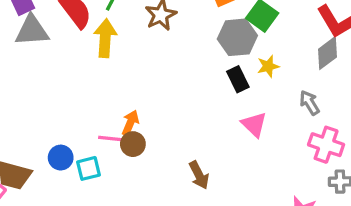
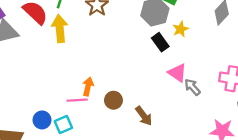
gray arrow: (309, 103) -> (192, 87), moved
brown circle: (133, 144) -> (113, 100), moved

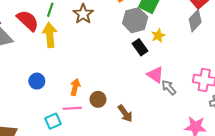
pink line: (77, 100) -> (72, 108), moved
blue circle: (42, 120) -> (37, 81), moved

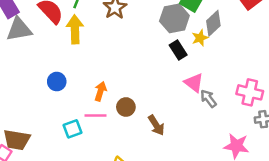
gray diamond: (195, 21) -> (213, 23), moved

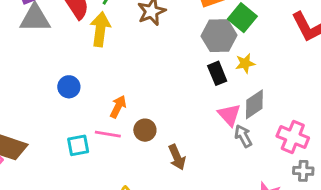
gray diamond: (213, 23) -> (254, 104), moved

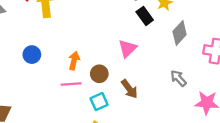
pink triangle: (229, 115) -> (127, 49), moved, turned 42
gray arrow: (243, 136) -> (178, 78), moved
cyan square: (78, 145) -> (99, 102), moved

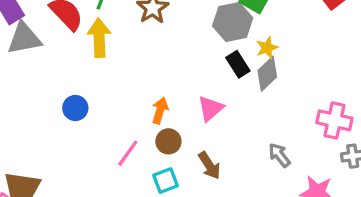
gray diamond: (180, 33) -> (267, 74), moved
orange arrow: (74, 61) -> (160, 111), moved
pink line: (71, 84) -> (128, 153), turned -54

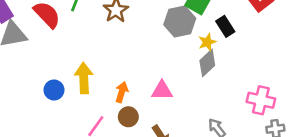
yellow arrow: (99, 38) -> (84, 78), moved
black rectangle: (238, 64) -> (225, 26), moved
pink triangle: (211, 108) -> (162, 91), turned 40

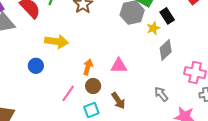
gray diamond: (207, 63) -> (166, 50), moved
yellow arrow: (84, 78) -> (56, 42), moved, turned 100

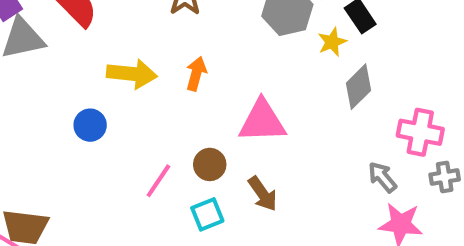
pink triangle: (119, 66) -> (262, 121), size x1.4
orange arrow: (88, 67) -> (196, 74), moved
gray arrow: (161, 94) -> (382, 177), moved

